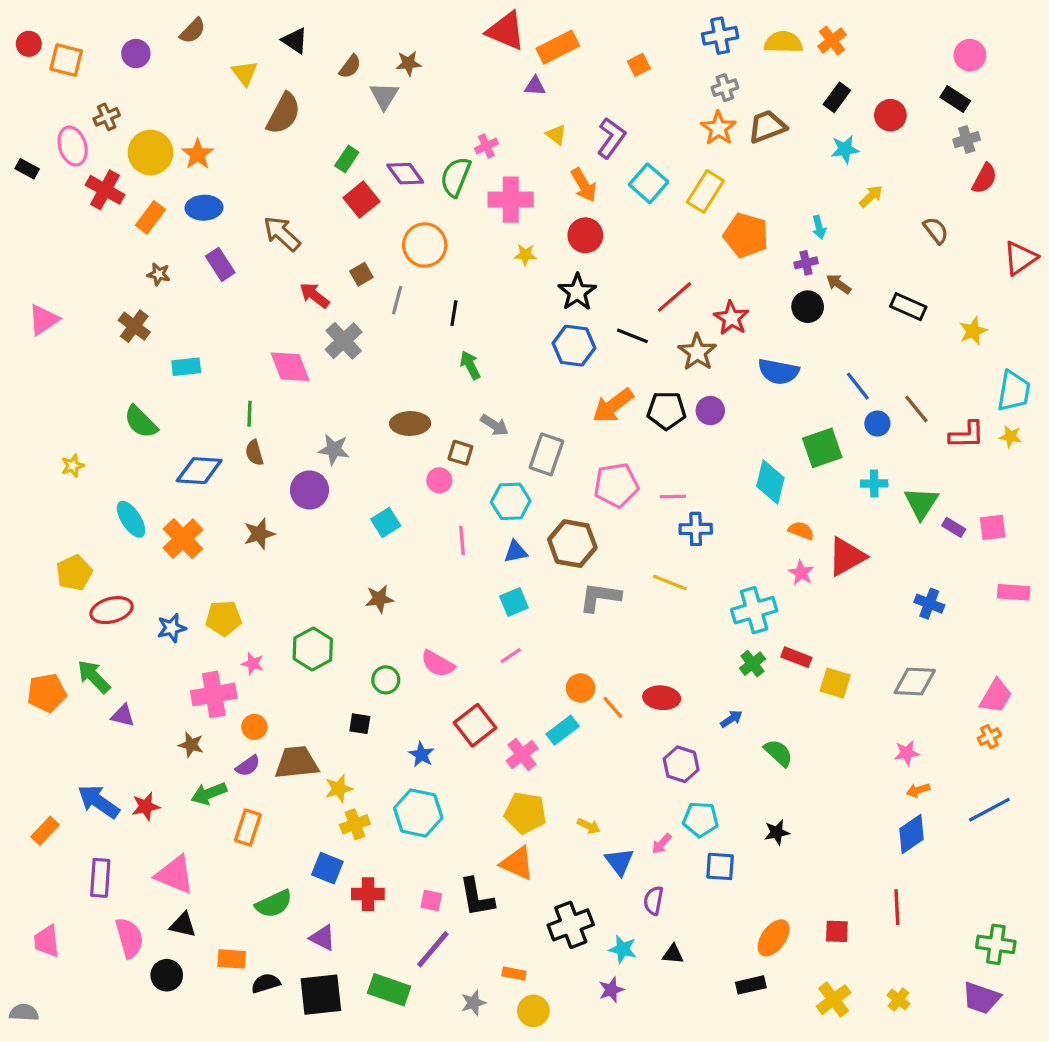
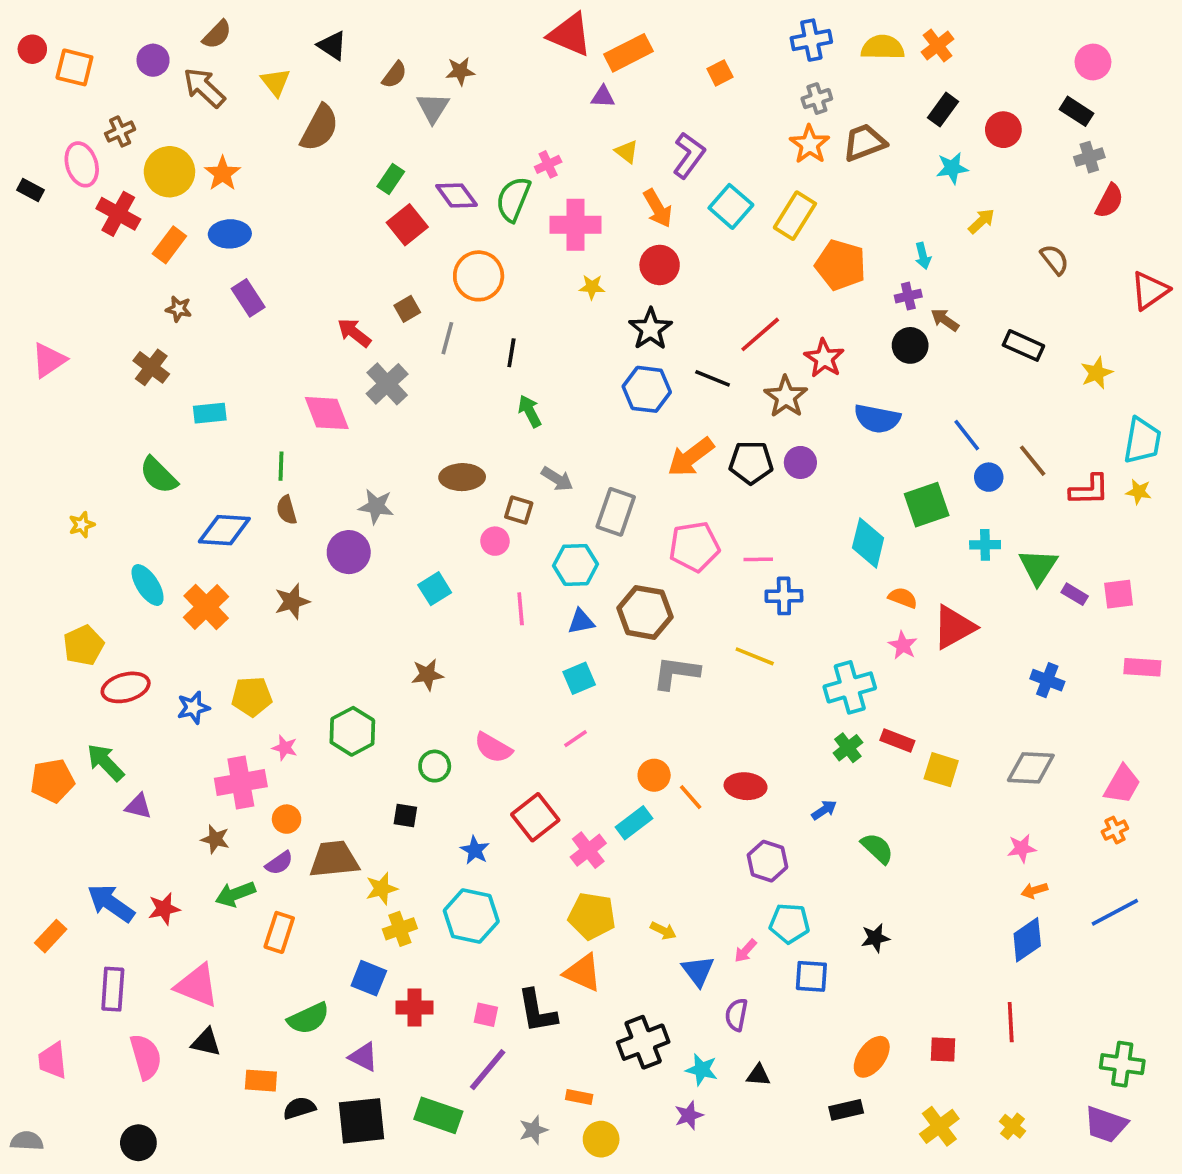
brown arrow: (282, 234) -> (204, 88), moved
black circle: (167, 975) -> (138, 1143), moved

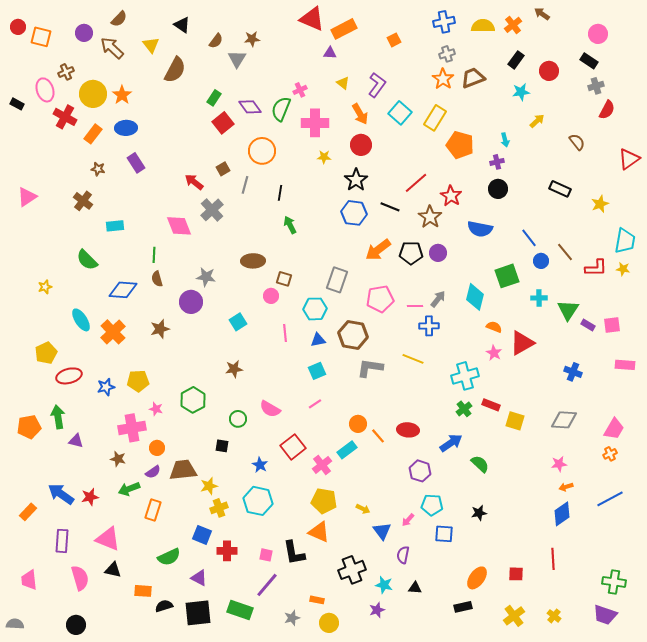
brown arrow: (945, 320) -> (542, 14), moved
gray arrow: (557, 479) -> (438, 299), moved, turned -84
green arrow: (105, 762) -> (58, 417), turned 35
blue arrow: (824, 810) -> (451, 443), size x1.6

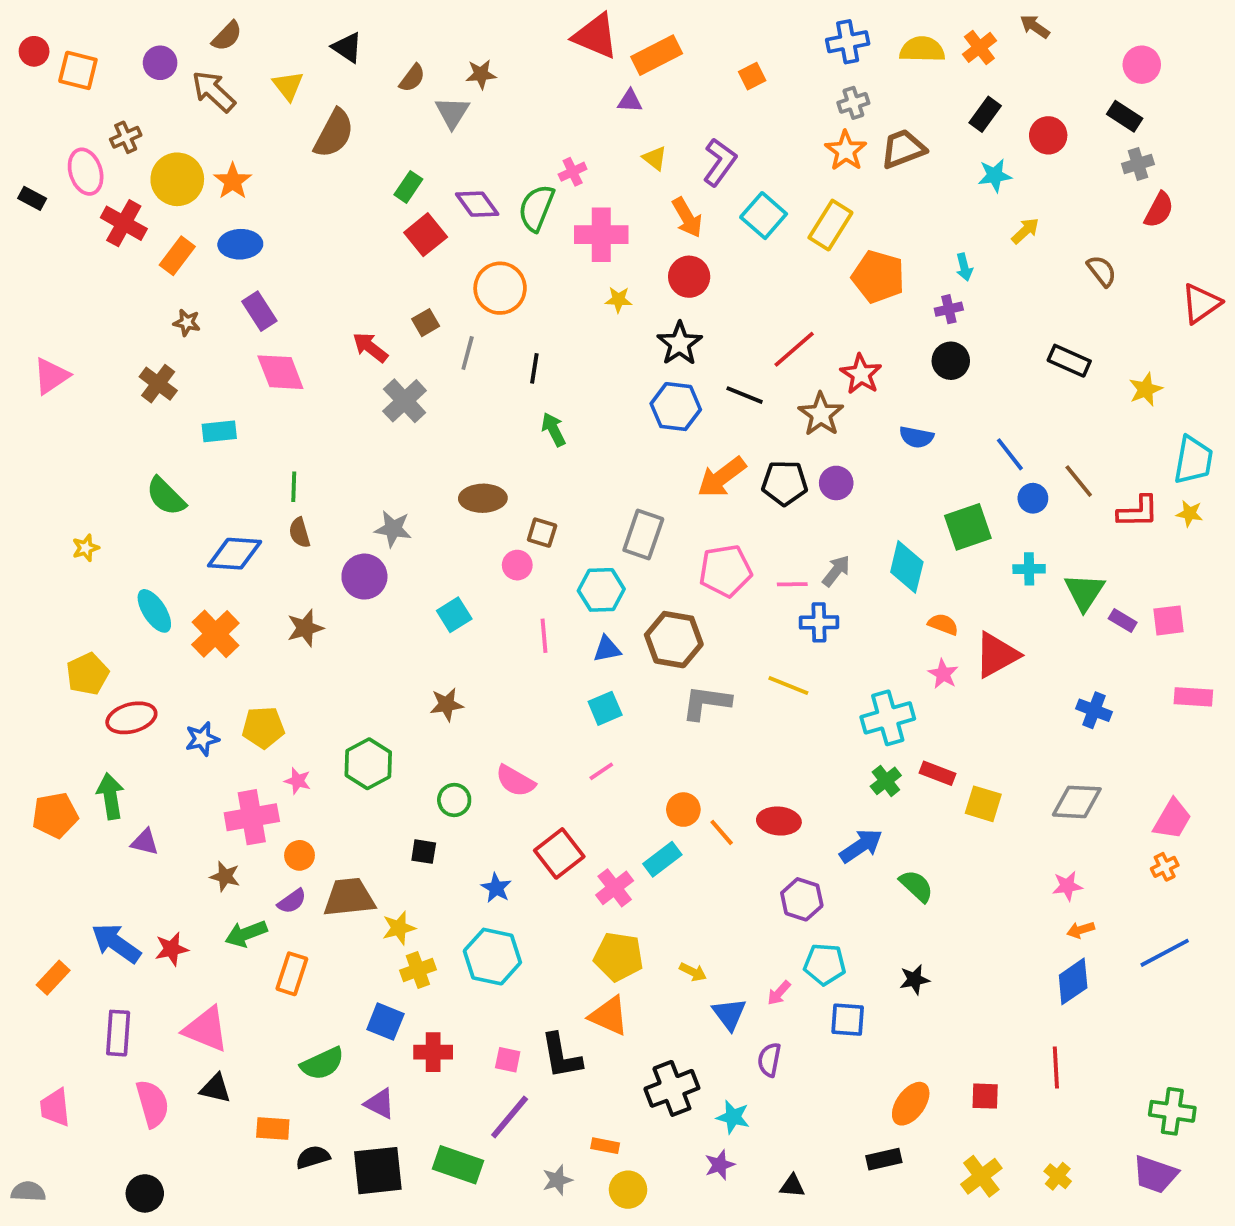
pink diamond: (179, 226) -> (280, 372), moved
blue semicircle: (480, 229) -> (916, 437), size x0.7
black triangle: (415, 588) -> (792, 1186), moved

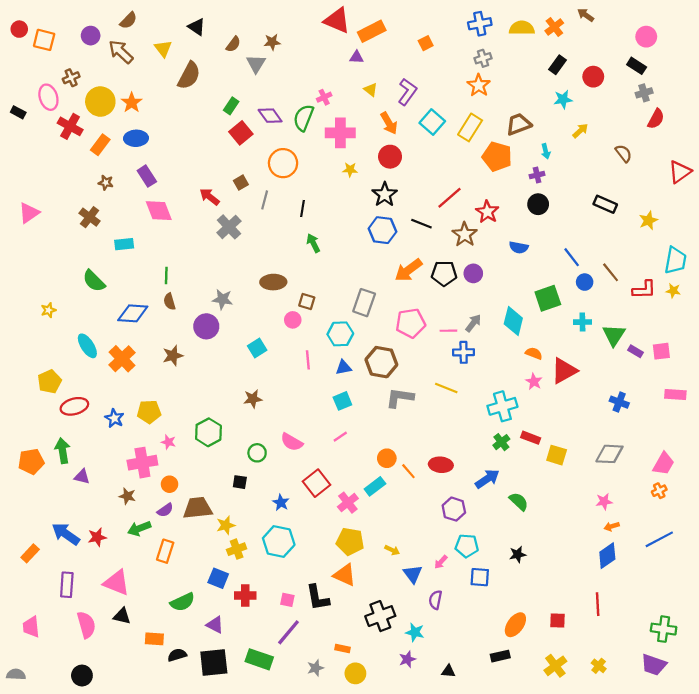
brown trapezoid: (903, 149) -> (519, 124), moved
blue star: (202, 739) -> (114, 418), turned -30

